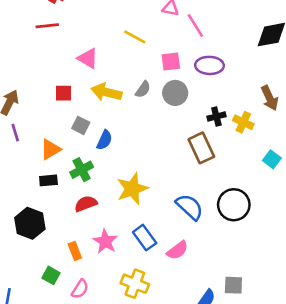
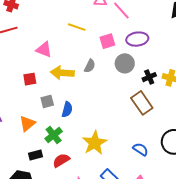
gray circle: (175, 93) -> (125, 63), moved
gray square: (81, 125) -> (47, 101), turned -32
black rectangle: (48, 180) -> (36, 155), moved
blue semicircle: (189, 207) -> (140, 149), size x0.7

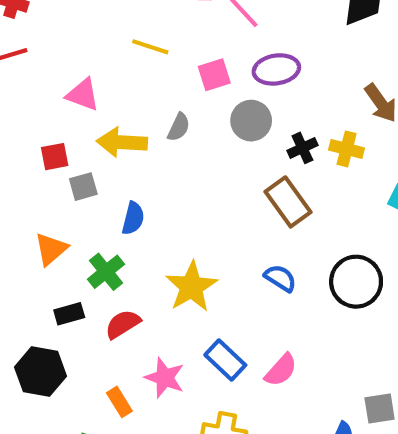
gray square: (47, 101) -> (83, 187), moved
blue semicircle: (140, 149) -> (280, 278), moved

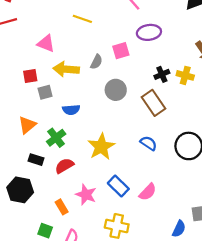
pink square: (214, 75) -> (121, 51), moved
gray circle: (251, 121) -> (116, 90), moved
blue semicircle: (133, 218) -> (71, 110), turned 70
black rectangle: (69, 314) -> (36, 160), turned 32

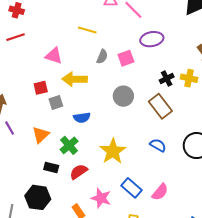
gray semicircle: (96, 62) -> (102, 57), moved

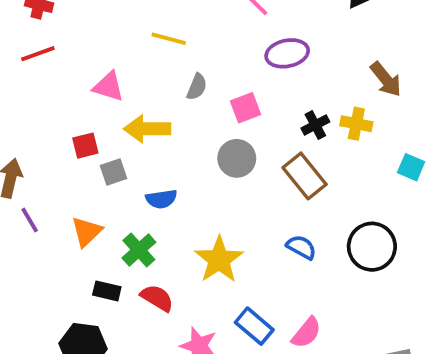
pink square: (126, 58) -> (246, 108), moved
red semicircle: (79, 172) -> (157, 298), turned 66

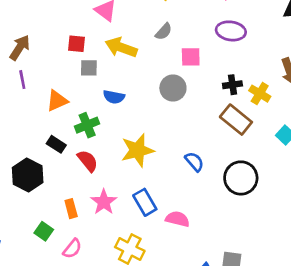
brown rectangle: (305, 176) -> (236, 120), moved, turned -32
pink semicircle: (306, 333) -> (178, 219), turned -135

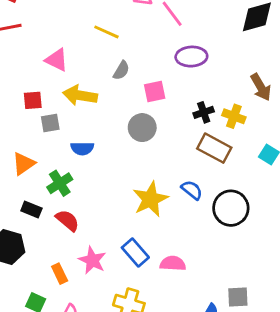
yellow star: (137, 150) -> (150, 199), moved
blue semicircle: (194, 162) -> (192, 190), moved

